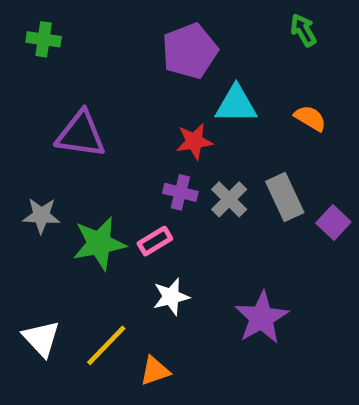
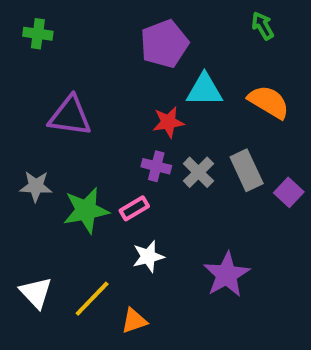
orange semicircle: (310, 118) -> (269, 102), size x1.5

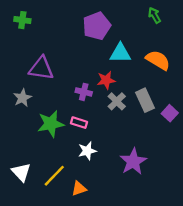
red star: (168, 122) -> (106, 80), moved
purple cross: (156, 166) -> (84, 92), moved
gray star: (36, 186) -> (22, 98), moved, turned -30
pink rectangle: (134, 208) -> (79, 123), turned 49

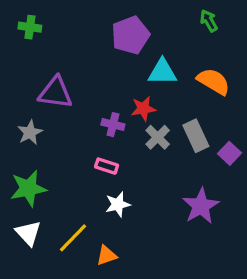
green star: (51, 124) -> (28, 188), moved
purple star: (133, 162) -> (201, 206), moved

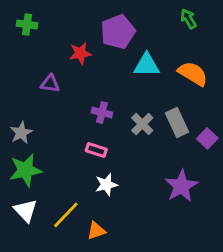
purple triangle: (55, 93) -> (50, 84), size x0.6
red star: (143, 109) -> (80, 53), moved
gray star: (30, 133) -> (21, 133), moved

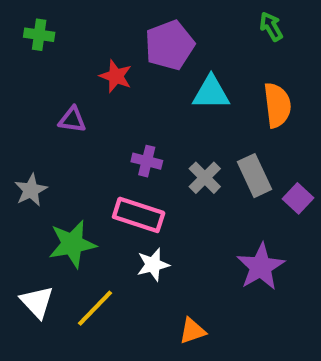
red star: (80, 53) -> (116, 76), turned 30
orange semicircle: (193, 74) -> (277, 105), turned 52
pink rectangle: (96, 150) -> (139, 215), size x1.6
green star: (26, 170) -> (72, 244), moved
orange triangle: (96, 231) -> (192, 331), moved

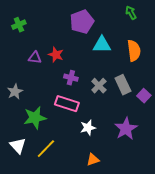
green cross: (39, 35) -> (19, 25), moved, turned -32
red star: (116, 76) -> (56, 55), moved
white star: (153, 265) -> (88, 128), moved

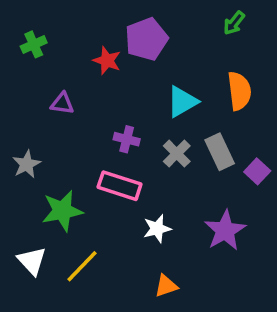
green arrow: (131, 13) -> (234, 23), turned -112
cyan triangle: (102, 45) -> (182, 102), moved, turned -30
red star: (56, 55) -> (107, 61), moved

